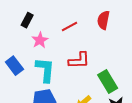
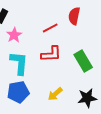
red line: (70, 26) -> (50, 28), moved
green rectangle: (108, 81) -> (83, 61), moved

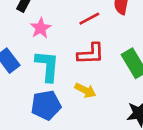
yellow arrow: (55, 94) -> (85, 90), moved, turned -112

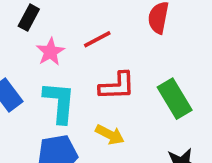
red line: (89, 19) -> (97, 39), moved

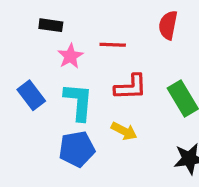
black rectangle: (29, 18) -> (51, 25), turned 70
red line: (97, 39) -> (113, 45), turned 30

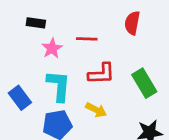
blue rectangle: (31, 95) -> (20, 98), moved

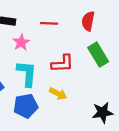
red line: (87, 39) -> (49, 23), moved
green rectangle: (144, 83) -> (98, 55), moved

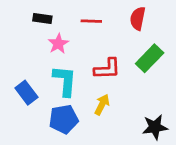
green rectangle: (98, 55) -> (150, 58), turned 75
yellow arrow: (58, 94) -> (102, 105), turned -90

